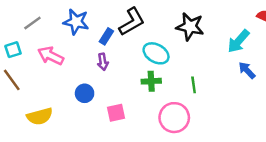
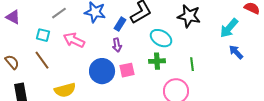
cyan square: (13, 50) -> (43, 35), turned 32
blue circle: (85, 93) -> (102, 71), size x1.6
pink square: (116, 113) -> (127, 70), moved

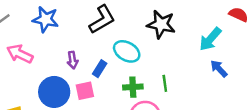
blue rectangle: (120, 24) -> (100, 69), moved
green cross: (157, 61) -> (133, 87), moved

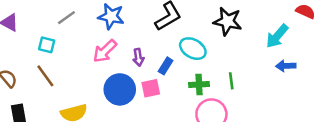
pink arrow: (20, 54) -> (105, 51), moved, turned -70
blue arrow: (219, 69) -> (286, 66), turned -48

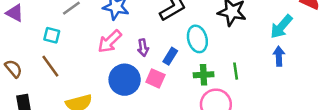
cyan ellipse: (193, 49) -> (197, 39), turned 45
blue arrow: (286, 66) -> (279, 56), moved, turned 90
pink square: (151, 88) -> (155, 78), turned 36

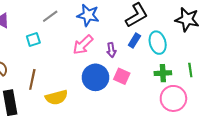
cyan square: (52, 35) -> (33, 39), turned -32
blue rectangle: (170, 56) -> (134, 40), moved
brown line: (50, 66) -> (32, 79), moved, turned 48

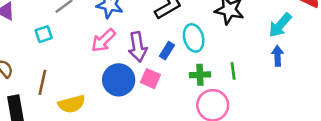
blue rectangle: (134, 40) -> (167, 51), moved
purple arrow: (111, 50) -> (138, 47), size x1.6

